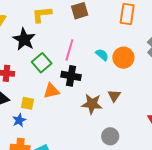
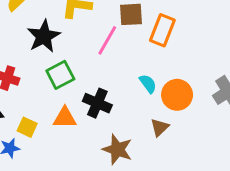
orange rectangle: (127, 14) -> (162, 30), moved
pink line: (69, 50) -> (107, 40), moved
brown triangle: (114, 96) -> (160, 127), moved

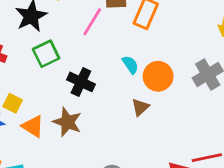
orange triangle: (65, 118) -> (33, 126), moved, turned 30
brown star: (117, 149) -> (67, 122), moved

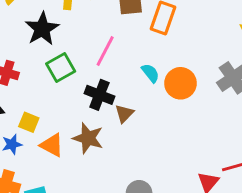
pink line: (92, 22) -> (105, 51), moved
brown triangle: (140, 107) -> (124, 113), moved

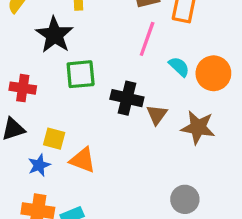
pink line: (105, 51) -> (147, 39), moved
green square: (61, 68) -> (81, 74), turned 32
brown star: (88, 138) -> (198, 127), moved

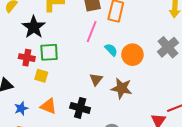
red cross: (23, 88) -> (27, 58), moved
black cross: (127, 98) -> (80, 108), moved
yellow square: (54, 139) -> (41, 76), moved

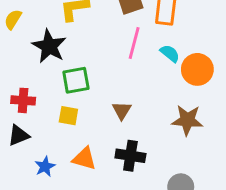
cyan semicircle: (111, 50) -> (170, 53), moved
red cross: (27, 58) -> (23, 100), moved
brown triangle: (96, 79) -> (122, 110), moved

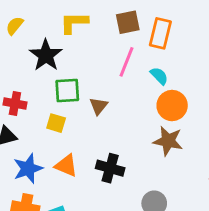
orange circle: (197, 69) -> (172, 106), moved
brown triangle: (122, 110) -> (98, 106), moved
blue star: (45, 167) -> (28, 169), size x1.5

